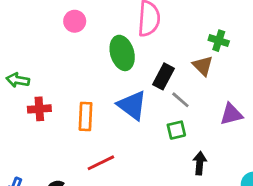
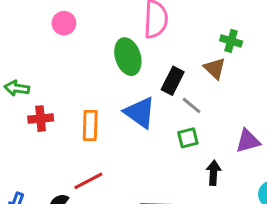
pink circle: (75, 21) -> (64, 23), moved
purple triangle: (231, 114) -> (248, 141), moved
red line: (101, 163) -> (88, 181), moved

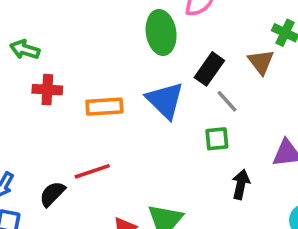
orange rectangle: (90, 125) -> (104, 107), turned 76

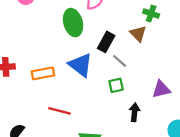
red line: (92, 171) -> (59, 111), moved, turned 40

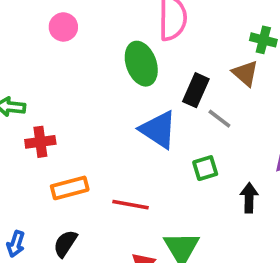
orange rectangle: (43, 73) -> (70, 188), moved
green square: (116, 85) -> (205, 168), moved

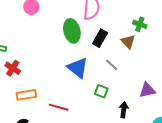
black rectangle: (196, 90) -> (100, 38), moved
red cross: (40, 142) -> (13, 68), turned 35
green square: (205, 168) -> (101, 91), turned 32

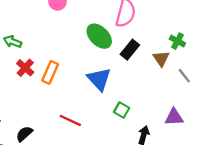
green ellipse: (72, 31) -> (99, 36), turned -40
gray line: (112, 65) -> (184, 76), moved
orange rectangle: (26, 95) -> (50, 72), moved, turned -66

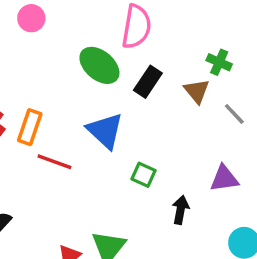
red line: (70, 120) -> (54, 162), moved

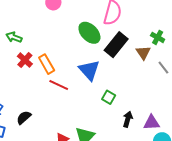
black rectangle: (148, 82) -> (116, 45), size x1.4
orange rectangle: (30, 127) -> (47, 64), turned -54
purple triangle: (224, 179) -> (152, 123), moved

